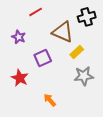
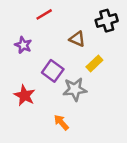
brown triangle: (63, 32) -> (77, 39), size x0.6
purple square: (43, 58) -> (53, 71), turned -30
gray star: (84, 76) -> (75, 89), moved

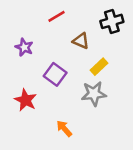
red line: (44, 14) -> (56, 16), moved
gray star: (75, 89) -> (94, 94), moved

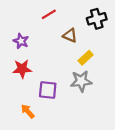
purple square: (55, 74) -> (48, 90), moved, turned -30
red star: (26, 100) -> (22, 69), moved, turned -30
orange arrow: (64, 128) -> (28, 111), moved

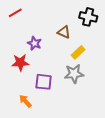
red line: (49, 14) -> (15, 13), moved
black cross: (97, 19) -> (88, 17), turned 30
purple star: (21, 41) -> (34, 43), moved

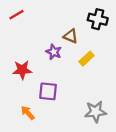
purple star: (34, 43) -> (54, 52), moved
gray star: (74, 74) -> (95, 112), moved

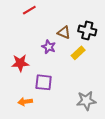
red line: (16, 15) -> (29, 10), moved
black cross: (98, 19) -> (87, 31), moved
orange arrow: (28, 113) -> (25, 102), turned -56

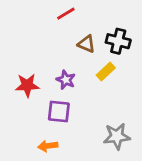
red line: (29, 10) -> (66, 14), moved
purple star: (49, 47) -> (66, 80), moved
orange arrow: (25, 102) -> (48, 146), moved

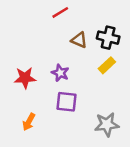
yellow rectangle: (106, 72) -> (107, 65), moved
purple square: (59, 111) -> (67, 102), moved
orange arrow: (48, 146) -> (29, 122), moved, turned -54

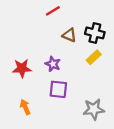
orange arrow: (29, 122) -> (25, 107), turned 128

